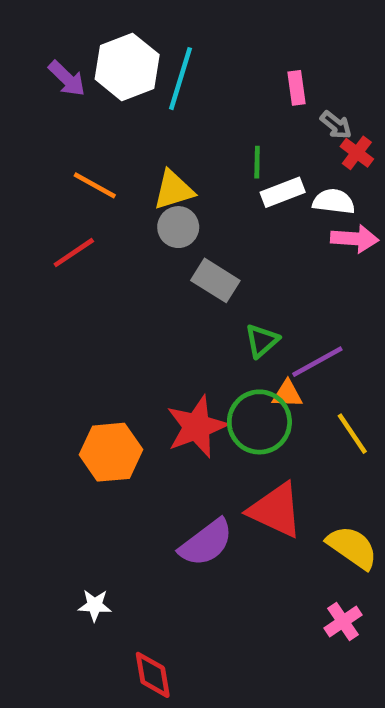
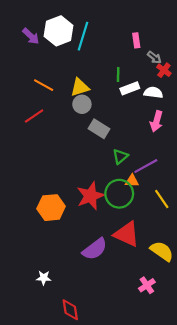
pink arrow: (355, 239) -> (156, 121), moved, turned 102
pink cross: (343, 622) -> (147, 285), moved

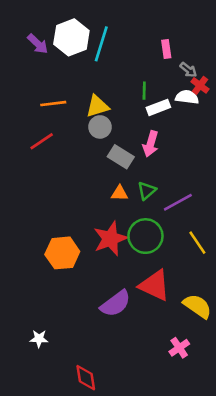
orange line: (44, 85) -> (53, 104), turned -36
white semicircle: (153, 93) -> (187, 97), moved
pink arrow: (156, 121) -> (151, 144), moved
orange triangle: (132, 181) -> (119, 193), moved
white star: (44, 278) -> (39, 339), moved

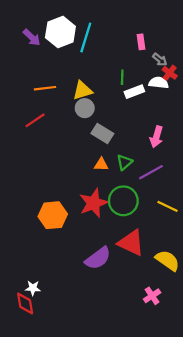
pink arrow: (151, 144) -> (156, 137), moved
yellow line: (197, 243) -> (167, 206), turned -30
red diamond: (86, 378) -> (25, 304), moved

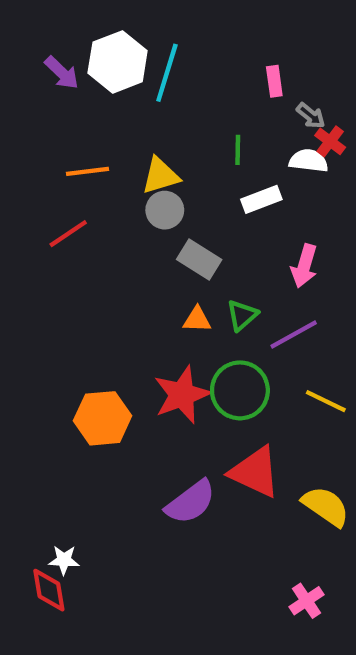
white rectangle: (134, 92) -> (261, 199), moved
pink cross: (152, 296) -> (306, 601), moved

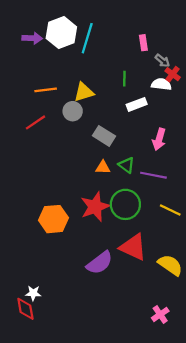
purple arrow: (62, 73) -> (32, 38), turned -42
gray circle: (165, 210) -> (73, 111), moved
green triangle: (242, 315) -> (127, 165), turned -42
purple line: (294, 335) -> (153, 175), turned 40

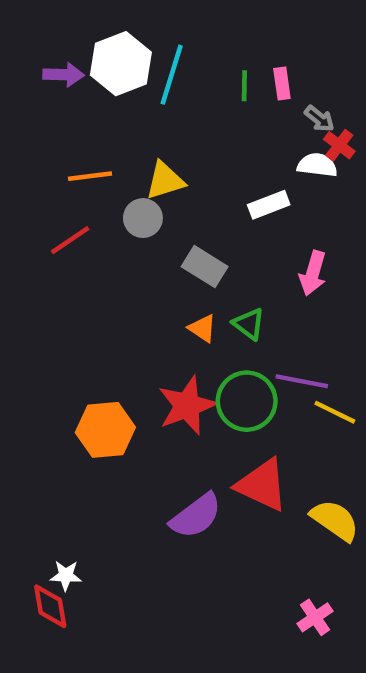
green line: (124, 79) -> (244, 86), moved
orange triangle: (103, 167) -> (203, 328), turned 32
purple line: (153, 175) -> (302, 381), moved

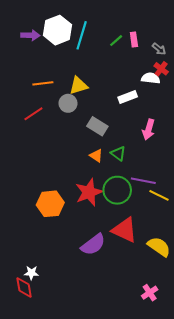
green line: (244, 86) -> (116, 41), turned 48
gray arrow: (319, 119) -> (159, 49), moved

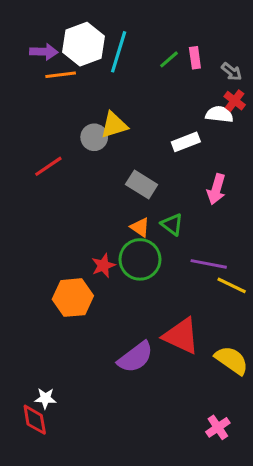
orange line: (43, 83) -> (61, 75), moved
gray circle: (68, 103) -> (94, 137), moved
green circle: (117, 190) -> (140, 259), moved
red star: (89, 192) -> (103, 266), moved, size x0.6

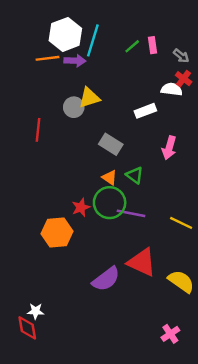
purple arrow: (44, 52) -> (75, 61), moved
red line: (48, 166) -> (38, 130), turned -50
purple line: (209, 264) -> (131, 213), moved

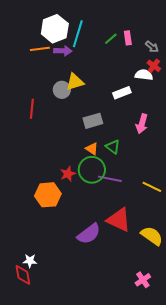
gray rectangle: (111, 144) -> (93, 121), turned -48

